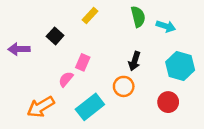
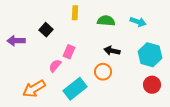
yellow rectangle: (90, 15) -> (75, 13), turned -40
green semicircle: (138, 17) -> (106, 21), moved, turned -72
black arrow: (134, 61) -> (112, 51), turned 84
red circle: (168, 102) -> (152, 85), moved

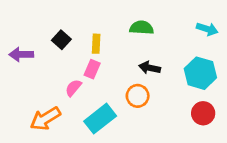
yellow rectangle: (75, 13) -> (96, 44), moved
cyan arrow: (138, 22) -> (207, 29), moved

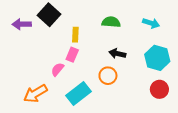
cyan arrow: (207, 29) -> (151, 23), moved
black square: (61, 40) -> (49, 15), moved, size x1.5
purple arrow: (21, 54) -> (22, 24), moved

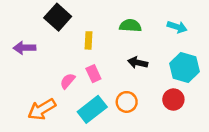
purple arrow: (22, 24) -> (24, 48), moved
pink rectangle: (72, 55) -> (93, 74), moved, turned -48
orange circle: (108, 76) -> (127, 102), moved
red circle: (159, 89) -> (173, 100), moved

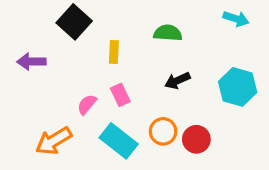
cyan arrow: (177, 27) -> (236, 19), moved
black arrow: (138, 63) -> (177, 81), turned -36
red circle: (173, 100) -> (196, 139), moved
cyan rectangle: (92, 109) -> (119, 141), turned 76

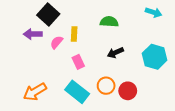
purple arrow: (31, 62) -> (33, 34), moved
pink semicircle: (87, 104) -> (57, 42), moved

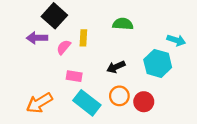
cyan arrow: (154, 12) -> (176, 40), moved
black arrow: (115, 53) -> (116, 67), moved
cyan hexagon: (155, 57) -> (158, 63), moved
pink rectangle: (78, 62) -> (74, 76), moved, turned -56

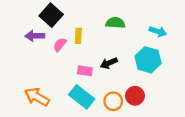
cyan arrow: (176, 40) -> (158, 31), moved
pink rectangle: (74, 76) -> (85, 71), moved
orange circle: (119, 96) -> (113, 101), moved
orange arrow: (39, 103) -> (37, 97), turned 60

